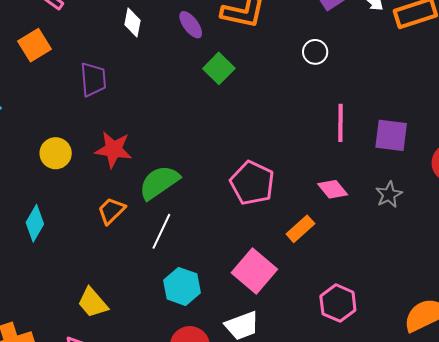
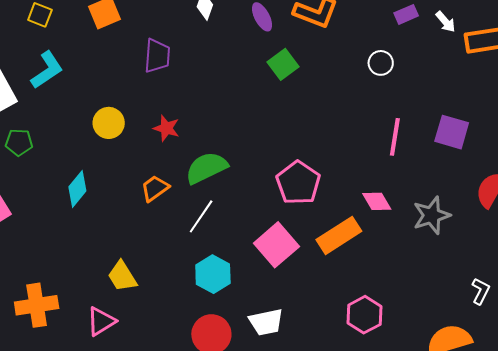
purple square: (391, 135) -> (452, 132), moved
red star: (113, 150) -> (166, 128), size x0.7
gray star: (389, 195) -> (432, 215), size x1.4
orange rectangle: (300, 229) -> (339, 235), size x1.5
pink square: (254, 271) -> (276, 245), moved

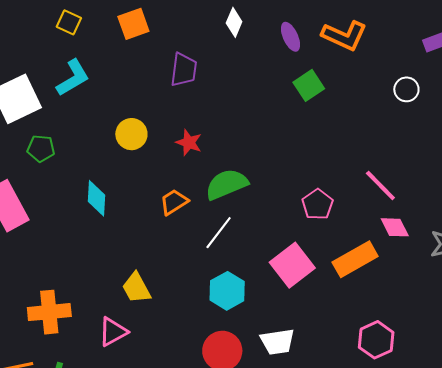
pink line: (395, 137) -> (380, 185), moved, turned -57
pink pentagon: (298, 183) -> (317, 204), size x0.7
cyan diamond: (77, 189) -> (97, 198), turned -39

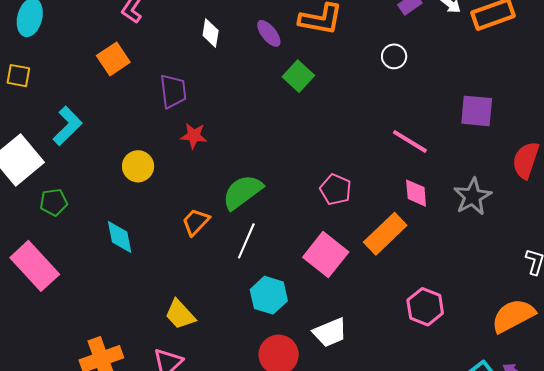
yellow square: (69, 22) -> (18, 76), moved
red star: (189, 143) -> (194, 136), moved
pink line: (380, 185) -> (410, 141), moved
pink diamond: (395, 227) -> (416, 193), turned 36

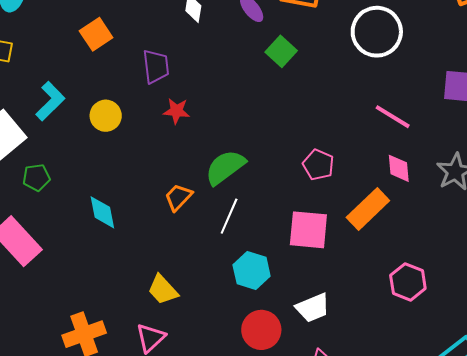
white circle: (394, 56) -> (377, 32), size x2.0
yellow circle: (138, 166) -> (106, 116), moved
pink square: (326, 255) -> (308, 230), turned -33

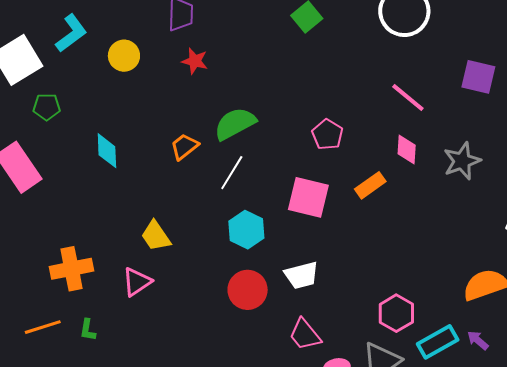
orange rectangle: (368, 209) -> (370, 185), size x0.7
pink hexagon: (408, 282) -> (396, 313), moved

